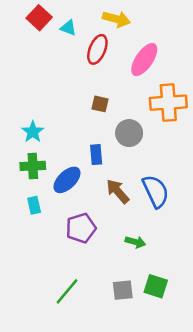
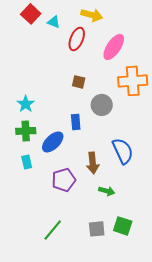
brown arrow: (118, 191) -> (93, 163), moved, turned -145

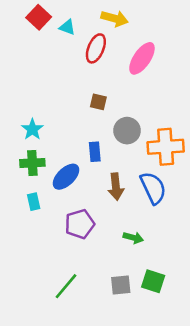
orange cross: (133, 81) -> (166, 147), moved
brown arrow: (93, 163) -> (116, 187), moved

